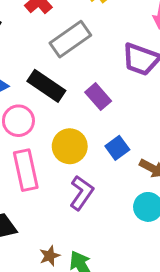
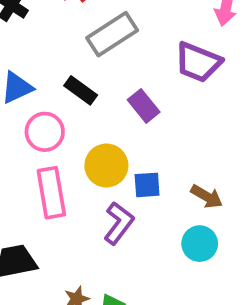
black rectangle: (46, 86) -> (81, 90), size x0.7
blue square: (117, 148) -> (147, 185), moved, turned 30

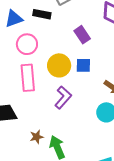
black rectangle: (81, 90) -> (42, 14), moved, turned -30
blue square: (147, 185) -> (83, 65), moved

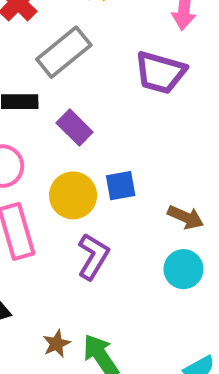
purple rectangle: (82, 35) -> (75, 128), moved

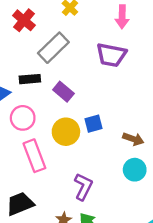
purple L-shape: (93, 257) -> (83, 187), moved

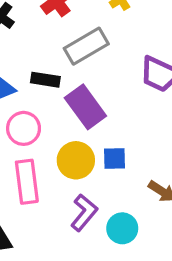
purple rectangle: (63, 92) -> (85, 107), size x1.5
cyan circle: (135, 170) -> (122, 228), moved
purple L-shape: (83, 187) -> (84, 213), moved

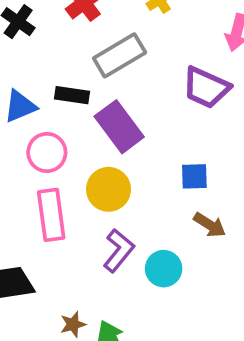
blue square: (115, 158) -> (194, 176), moved

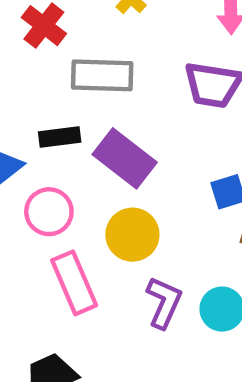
gray rectangle: (120, 55) -> (102, 75), turned 48

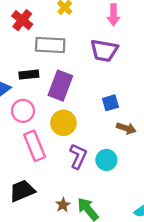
purple rectangle: (125, 158) -> (60, 86), turned 72

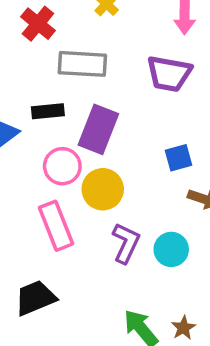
pink circle: (23, 111) -> (62, 166), moved
brown star: (63, 205) -> (183, 328), moved

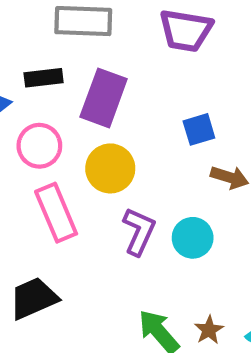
pink circle: (62, 166) -> (39, 146), moved

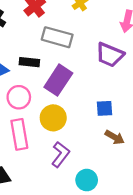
cyan circle: (193, 238) -> (87, 180), moved

